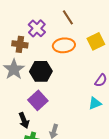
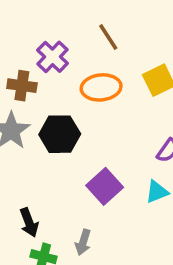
purple square: (38, 100) -> (105, 186), moved

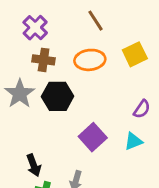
purple cross: (52, 57) -> (35, 28), moved
brown cross: (22, 86) -> (44, 60), moved

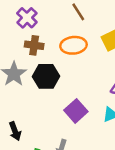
black arrow: (34, 165) -> (15, 131), moved

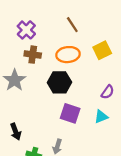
black hexagon: (46, 76) -> (59, 82), moved
purple square: (76, 111) -> (70, 113), turned -30

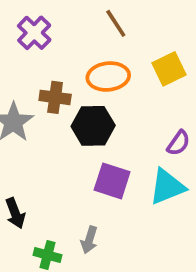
brown cross: (33, 55) -> (55, 97), moved
cyan triangle: (101, 117) -> (167, 187), size x1.5

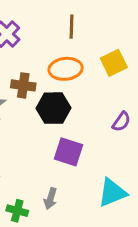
brown line: (116, 23) -> (72, 27), turned 35
cyan triangle: (167, 187) -> (112, 193), moved

